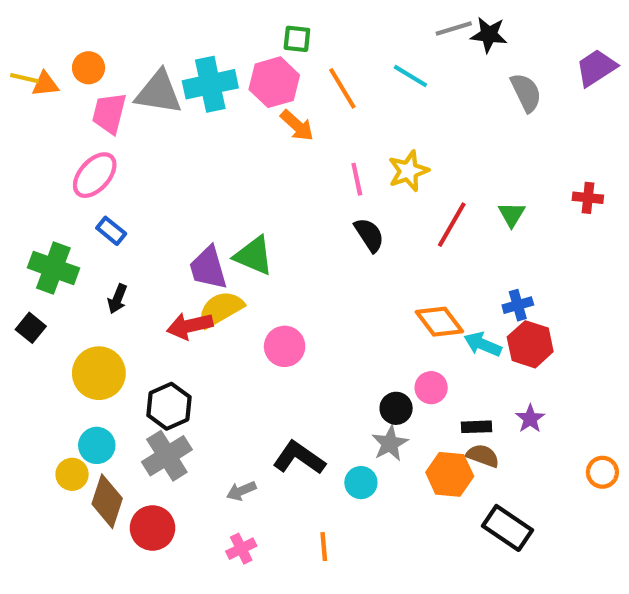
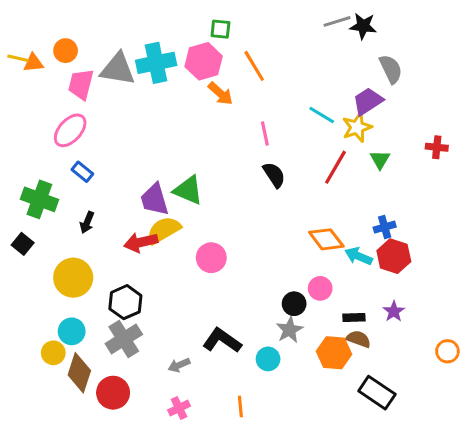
purple trapezoid: (596, 68) -> (368, 101), moved
cyan line: (410, 76) -> (322, 115), moved
yellow star: (408, 171) -> (357, 127), moved

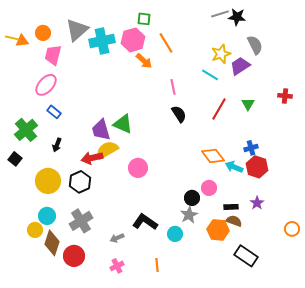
gray triangle: (118, 69) -> (77, 30), moved, turned -50
yellow star: (357, 127) -> (221, 54), moved
green cross: (39, 199) -> (26, 130), turned 30
black hexagon: (125, 302) -> (80, 182), moved

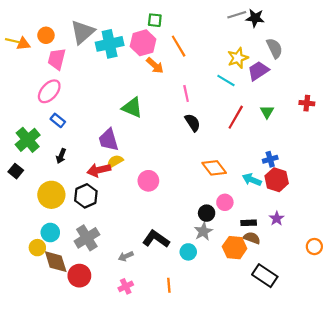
green triangle: (123, 124) -> (132, 107), moved
yellow semicircle: (107, 150) -> (115, 161), size x0.7
orange diamond: (213, 156) -> (214, 168), moved
brown diamond: (52, 243) -> (56, 262), turned -35

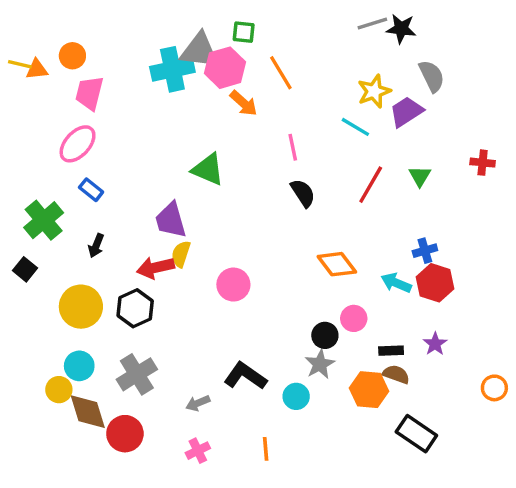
gray triangle: (83, 32) -> (200, 51), moved, turned 48
yellow semicircle: (115, 161) -> (181, 254), turned -42

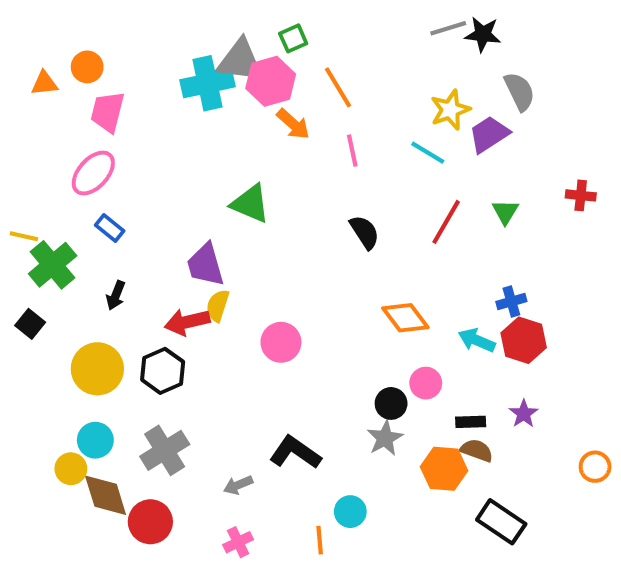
green square: (244, 32) -> (293, 38), turned -30
yellow line: (20, 64) -> (24, 236), moved
pink line: (293, 147) -> (352, 151), moved
cyan circle: (296, 396) -> (350, 512), moved

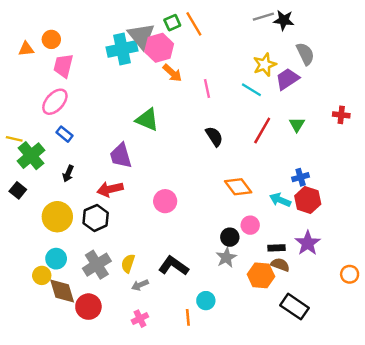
gray triangle: (240, 61) -> (141, 36), turned 44
orange line: (338, 87) -> (194, 24), moved
yellow semicircle: (218, 306) -> (128, 263), moved
purple star: (524, 414) -> (308, 243), size x1.5

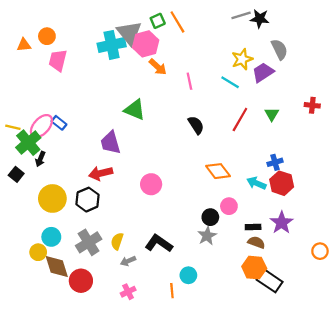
pink ellipse: (55, 102) -> (41, 126), moved
black arrow: (68, 174) -> (40, 159), moved
orange hexagon: (261, 275) -> (254, 268), moved

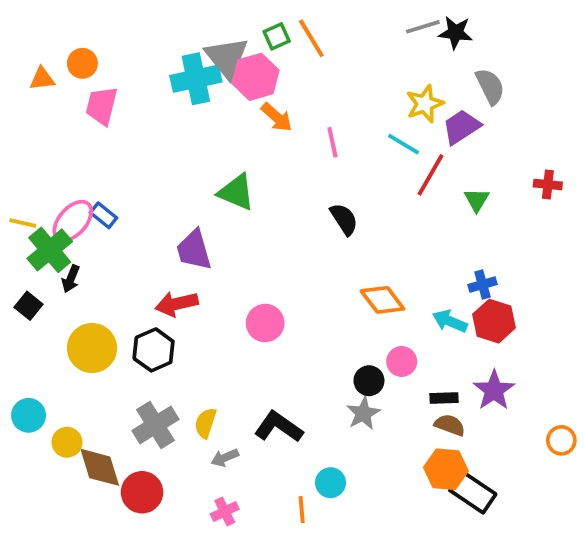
red line: (240, 120) -> (431, 175), moved
cyan circle: (51, 237) -> (29, 415), moved

